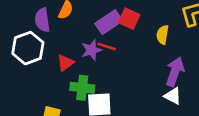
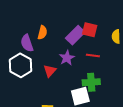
red line: (107, 46) -> (93, 56), moved
green cross: (82, 88) -> (91, 82), moved

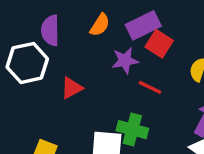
orange semicircle: (42, 32) -> (100, 25), moved
purple rectangle: (75, 35) -> (143, 25), moved
purple star: (67, 58) -> (125, 61), moved

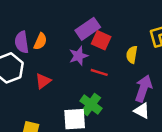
orange semicircle: (100, 25) -> (40, 41), moved
green cross: (132, 130) -> (91, 105), turned 30

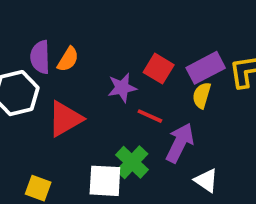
purple rectangle: (88, 29) -> (206, 68), moved
red triangle: (43, 81) -> (65, 119), size x1.5
purple arrow: (143, 88) -> (180, 143), moved

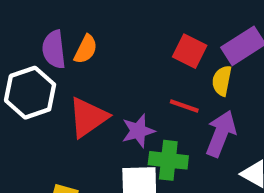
purple star: (122, 88) -> (138, 131), moved
yellow semicircle: (202, 95) -> (222, 81), moved
green cross: (132, 162) -> (168, 160), turned -32

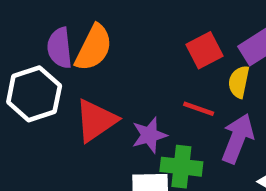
orange semicircle: (86, 49) -> (94, 48), size x1.5
red square: (190, 51) -> (205, 50), turned 36

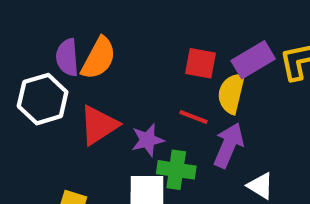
red square: (205, 50) -> (201, 63), turned 36
yellow semicircle: (239, 82) -> (231, 93), size x1.4

